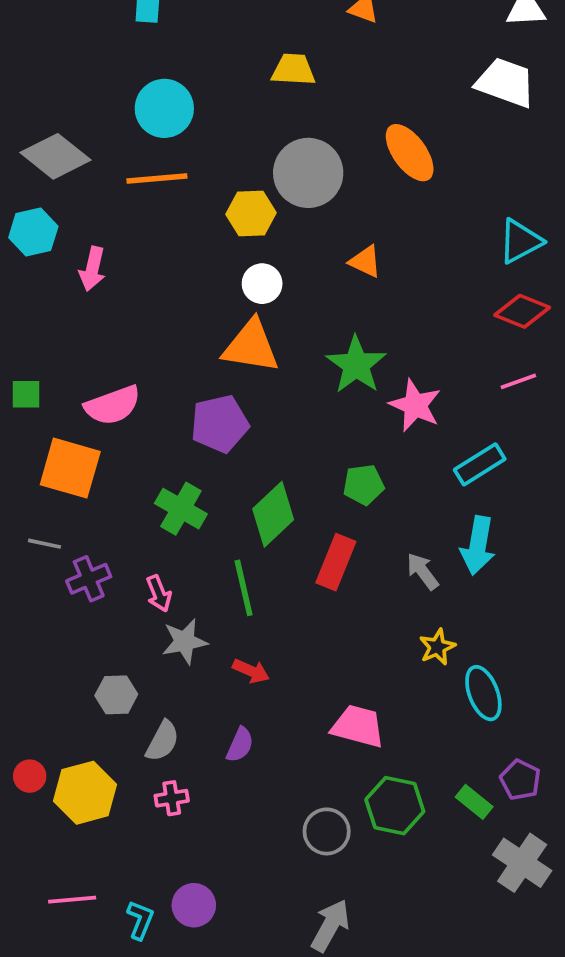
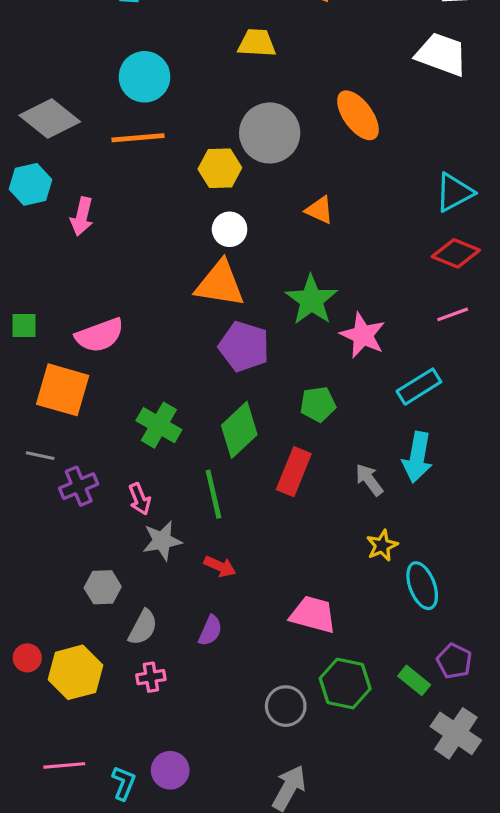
purple pentagon: (220, 424) -> (244, 346), moved, turned 30

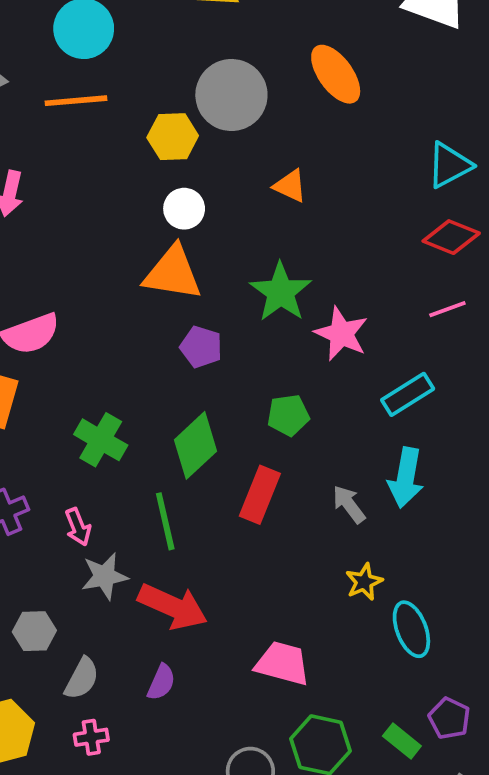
purple pentagon: (244, 346) -> (201, 347), size x0.7
red arrow: (220, 566) -> (173, 607), size x1.8

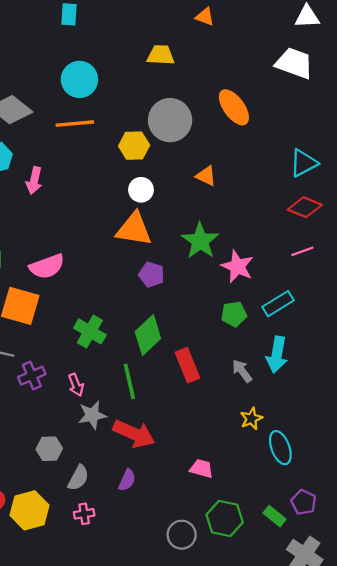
green pentagon: (288, 415) -> (234, 314), moved
red rectangle: (260, 495) -> (187, 365), turned -44
pink trapezoid: (283, 663) -> (201, 469), size x0.7

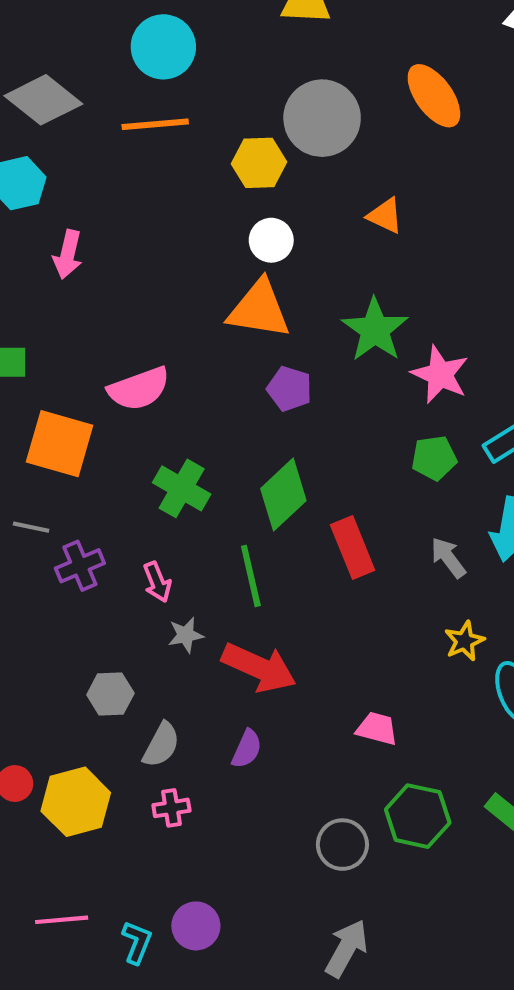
pink arrow: (34, 180) -> (68, 254), moved
pink semicircle: (47, 266) -> (139, 389), moved
gray star: (92, 415) -> (186, 635), size x0.7

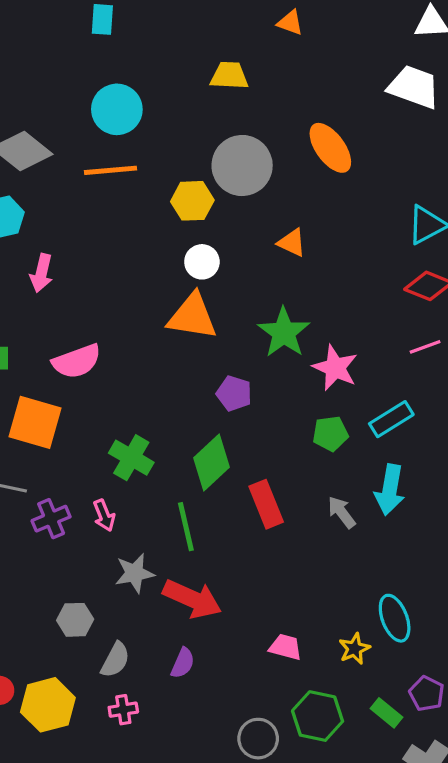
pink semicircle: (139, 389) -> (77, 361), moved
purple pentagon: (289, 389) -> (234, 393), moved
pink arrow: (157, 582) -> (104, 515), moved
gray star: (186, 635) -> (135, 573), size x1.4
yellow star: (464, 641) -> (354, 649), moved

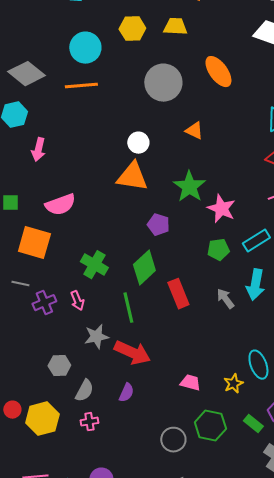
yellow trapezoid: (229, 76) -> (175, 27), moved
yellow hexagon: (192, 201) -> (132, 29), moved

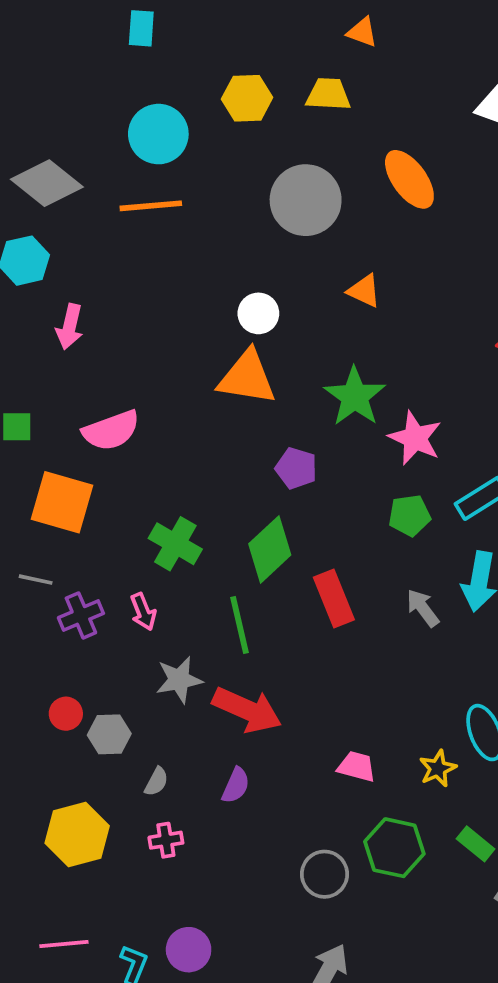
gray semicircle: (84, 391) -> (156, 782), size x0.7
red circle: (12, 410) -> (66, 714), moved

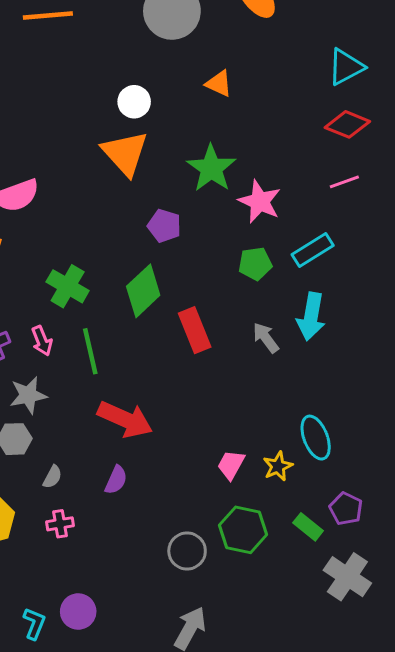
orange triangle: (247, 378) -> (125, 153), turned 39
green line: (240, 625) -> (90, 351), moved
gray star: (179, 680) -> (28, 395), moved
pink trapezoid: (357, 767) -> (231, 465), moved, turned -76

